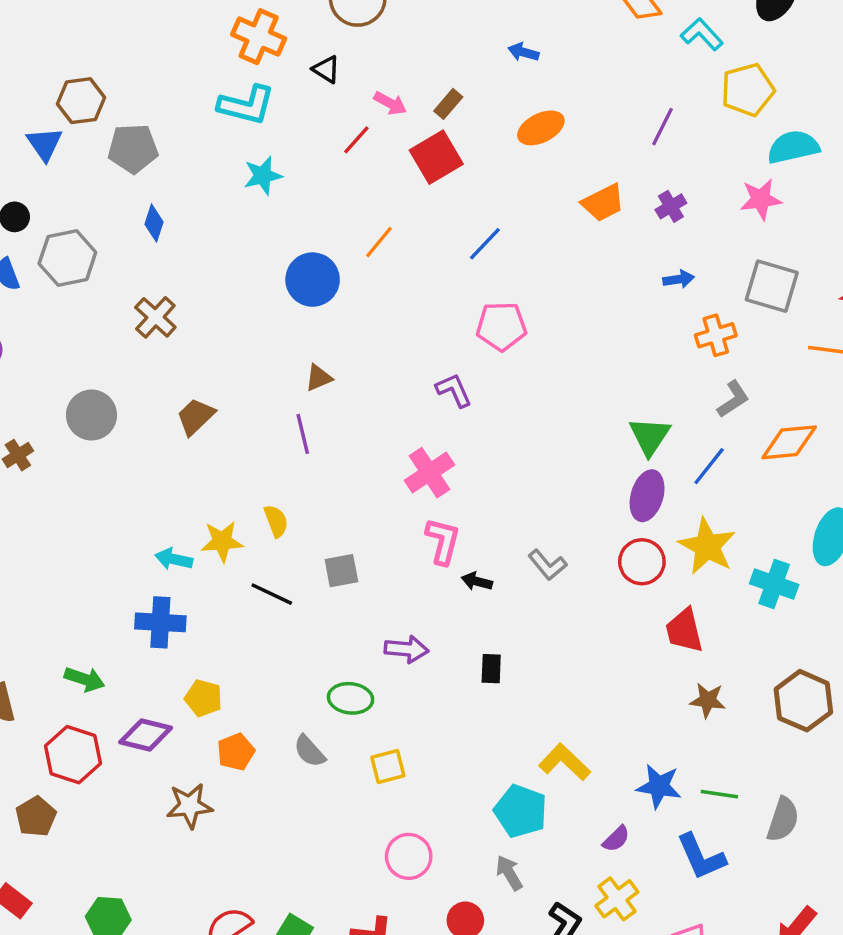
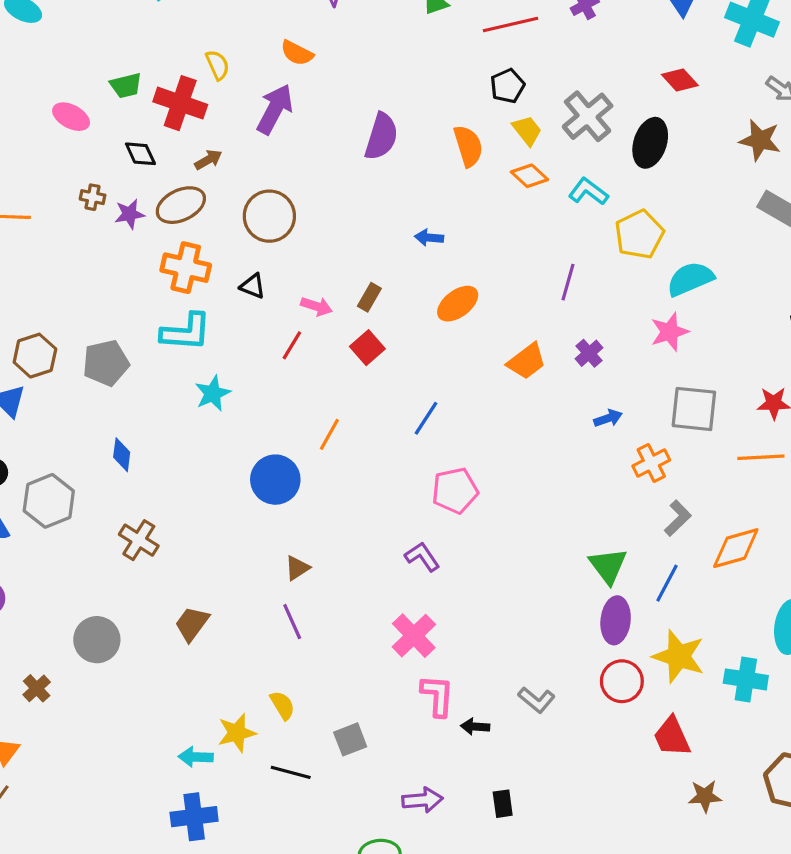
gray pentagon: (133, 148) -> (106, 363), moved
red square: (436, 157) -> (367, 348), size x0.7

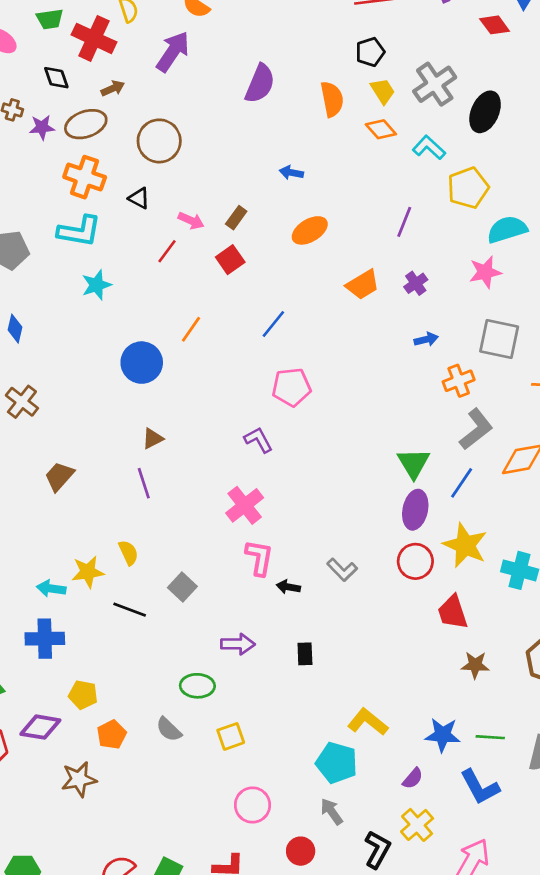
red diamond: (680, 80) -> (495, 25), moved
gray L-shape: (678, 518) -> (476, 429), size x1.4
gray square: (350, 739) -> (182, 587), turned -32

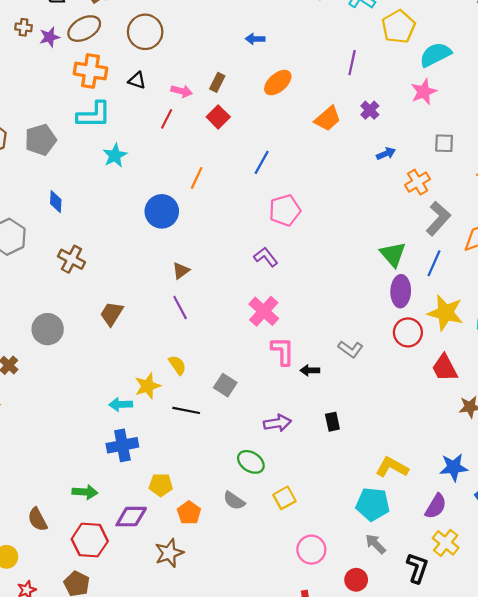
gray square: (499, 339) -> (444, 143), size x0.6
green ellipse: (197, 686) -> (251, 462), turned 40
purple semicircle: (413, 778) -> (436, 506), size x1.4

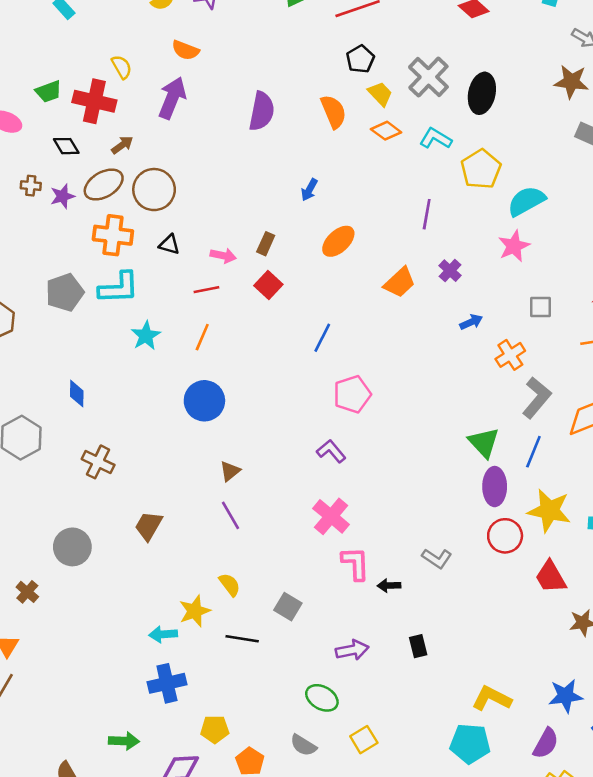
brown circle: (145, 32) -> (154, 190), moved
blue arrow: (255, 39) -> (309, 190), turned -60
red line: (167, 119) -> (206, 290), turned 54
gray pentagon: (41, 140) -> (65, 292), moved
orange line: (197, 178) -> (202, 337), moved

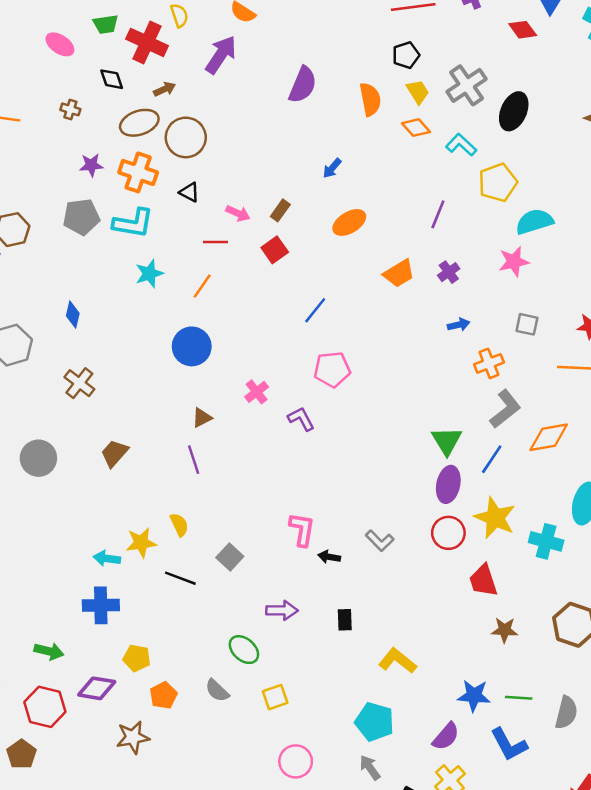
purple star: (62, 196) -> (91, 165), moved
pink cross: (331, 516) -> (257, 392), moved, size x0.7
yellow L-shape: (492, 698) -> (397, 661), moved

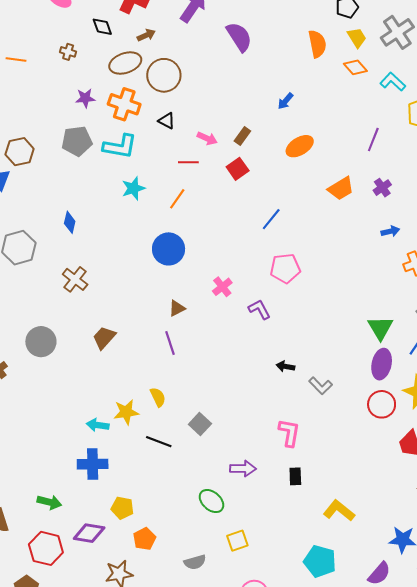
purple semicircle: (303, 85) -> (239, 37), moved, turned -56
pink L-shape: (302, 529) -> (289, 433), moved
gray L-shape: (380, 541) -> (321, 386), moved
black arrow: (329, 557) -> (285, 366), moved
gray semicircle: (217, 690) -> (195, 562), moved, turned -60

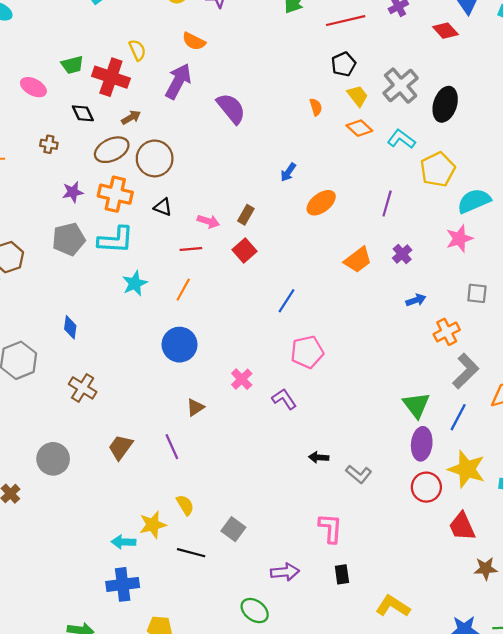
orange semicircle: (317, 44) -> (316, 107), size x0.6
orange ellipse: (300, 146) -> (321, 203), moved
purple line: (170, 343) -> (172, 447), moved

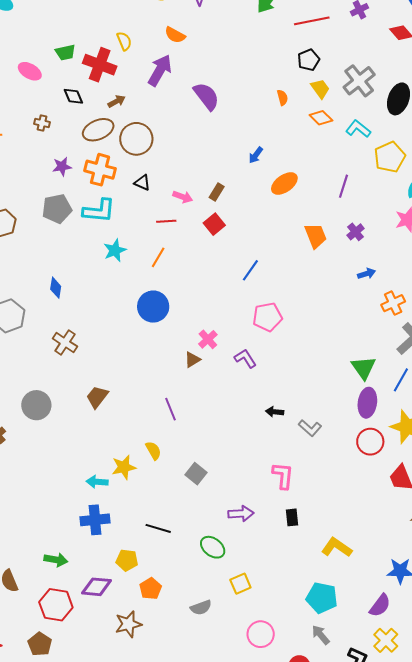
orange trapezoid: (358, 260) -> (316, 236), turned -76
brown triangle: (195, 407) -> (192, 360), moved
purple line: (172, 447) -> (170, 409), moved
black line: (191, 553) -> (158, 528), moved

